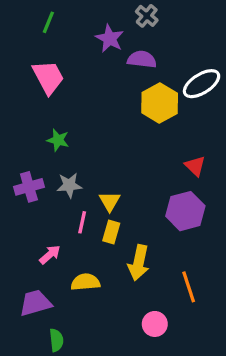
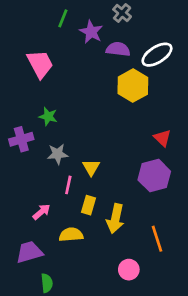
green line: (48, 22) -> (63, 18), moved
white ellipse: (202, 84) -> (157, 55), moved
purple cross: (29, 187) -> (21, 139), moved
yellow rectangle: (111, 232) -> (88, 205), moved

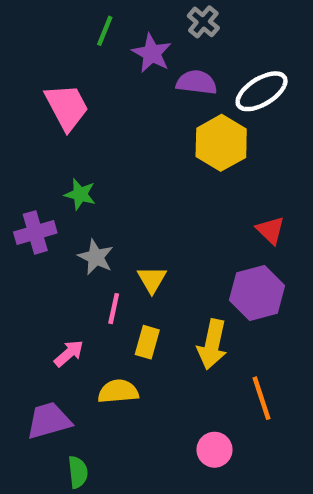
gray star: (58, 154) -> (96, 257), turned 30
yellow arrow: (115, 219) -> (212, 344), moved

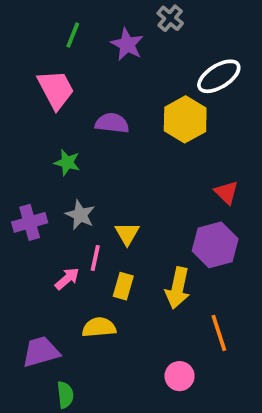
green line: (105, 31) -> (73, 35), moved
purple semicircle: (197, 82) -> (112, 123), moved
purple cross: (35, 232) -> (30, 222), moved
pink arrow: (69, 353) -> (67, 279), moved

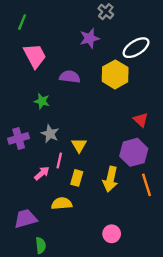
green line: (73, 35) -> (22, 22), moved
purple star: (127, 44) -> (90, 38), moved, turned 30
orange line: (219, 333) -> (147, 185), moved

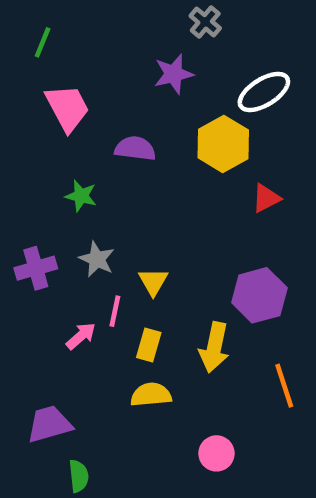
red triangle: (141, 120) -> (266, 198), moved, turned 49
orange line: (147, 185) -> (284, 386), moved
yellow semicircle: (62, 204) -> (151, 395), moved

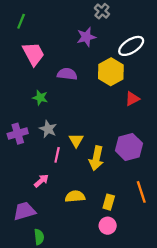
pink arrow: (81, 336) -> (41, 181), moved
yellow rectangle: (149, 345) -> (109, 202), moved
yellow arrow: (214, 347) -> (96, 158), moved

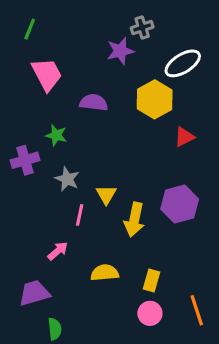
gray cross: (102, 11) -> (142, 28), moved, turned 32
purple cross: (18, 134) -> (25, 160), moved
orange line: (141, 192) -> (197, 310), moved

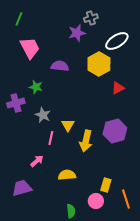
yellow rectangle: (151, 281) -> (106, 185), moved
green semicircle: (55, 329) -> (71, 211), moved

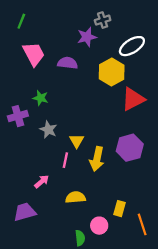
purple semicircle: (60, 66) -> (68, 63), moved
red triangle: (118, 88) -> (133, 99), size x1.6
pink line: (51, 138) -> (65, 160), moved
pink circle: (96, 201) -> (99, 226), moved

